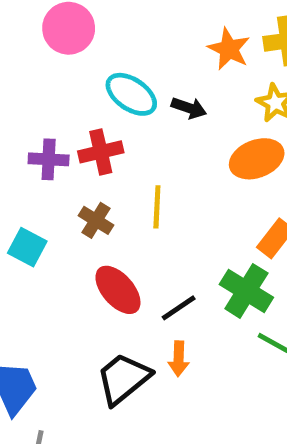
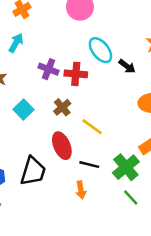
yellow line: (157, 207) -> (92, 127), moved, turned -75
black line: (179, 308) -> (89, 165), turned 30
orange arrow: (179, 359) -> (81, 190), turned -30
black trapezoid: (123, 379) -> (33, 171), moved, turned 128

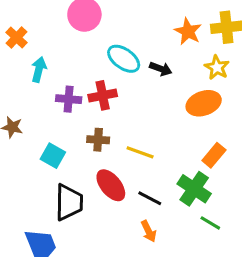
cyan arrow: (16, 43) -> (39, 70), moved
brown cross: (62, 107) -> (98, 140), turned -30
black line: (89, 165) -> (150, 198), turned 30
black trapezoid: (33, 171) -> (69, 202), moved

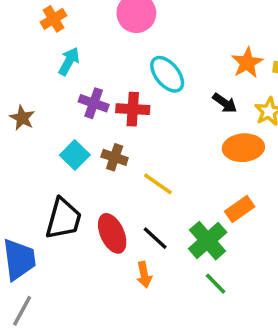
black arrow: (161, 69) -> (225, 103), moved
cyan square: (53, 156) -> (75, 155), moved
red ellipse: (111, 185) -> (112, 233), moved

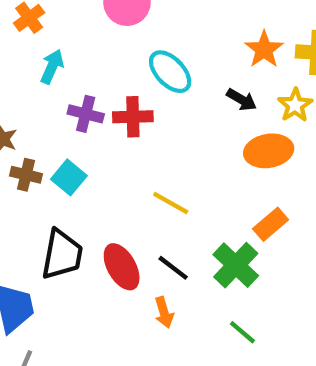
brown cross: (115, 157) -> (26, 175), moved
green line: (216, 284) -> (242, 332), moved

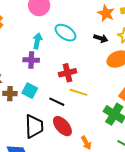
cyan arrow: (52, 67) -> (37, 41), moved
red cross: (133, 117) -> (67, 73), moved
black line: (173, 268) -> (57, 102), moved

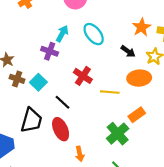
red cross: (67, 73) -> (83, 76), turned 30
yellow line: (79, 92) -> (110, 92), moved, turned -30

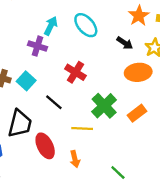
yellow line: (110, 92) -> (82, 129), moved
red ellipse: (61, 129) -> (45, 146), moved
green cross: (118, 134) -> (104, 106), moved

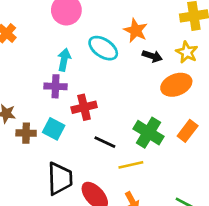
orange star: (139, 16) -> (136, 30), moved
red cross: (75, 72) -> (84, 107), moved, turned -30
black line: (54, 102) -> (105, 142), moved

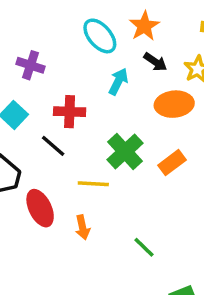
cyan arrow: (64, 60) -> (118, 81), moved
red cross: (84, 107) -> (70, 112), moved
black line: (105, 142) -> (53, 146), moved

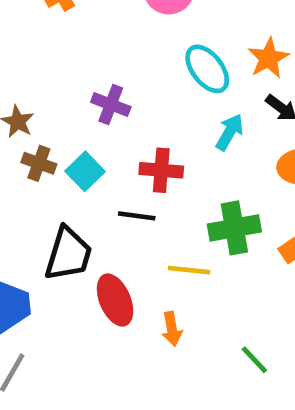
black line: (53, 146) -> (137, 216), turned -36
green cross: (125, 151) -> (234, 228), turned 30

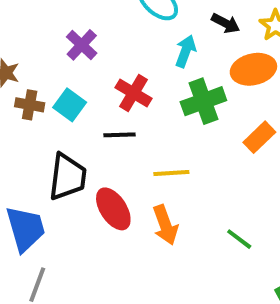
purple cross: (111, 105) -> (82, 45), turned 32
red cross: (161, 170) -> (134, 93), turned 36
green cross: (234, 228) -> (203, 101), moved
orange arrow: (172, 329) -> (165, 225), size x1.4

